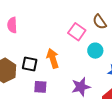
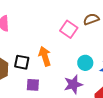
brown semicircle: (100, 22) -> (91, 19), turned 105
cyan circle: (95, 51) -> (85, 63), moved

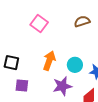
pink square: (69, 29) -> (39, 24), moved
orange arrow: (45, 56) -> (49, 61), moved, turned 36

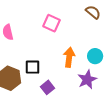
brown semicircle: (82, 21) -> (93, 12), turned 70
purple square: (22, 86) -> (48, 87), turned -32

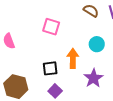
cyan circle: (95, 56) -> (97, 44), moved
black square: (33, 67) -> (50, 68), moved

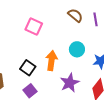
black square: (50, 68) -> (28, 68), turned 35

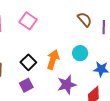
pink square: (34, 26) -> (28, 21), moved

